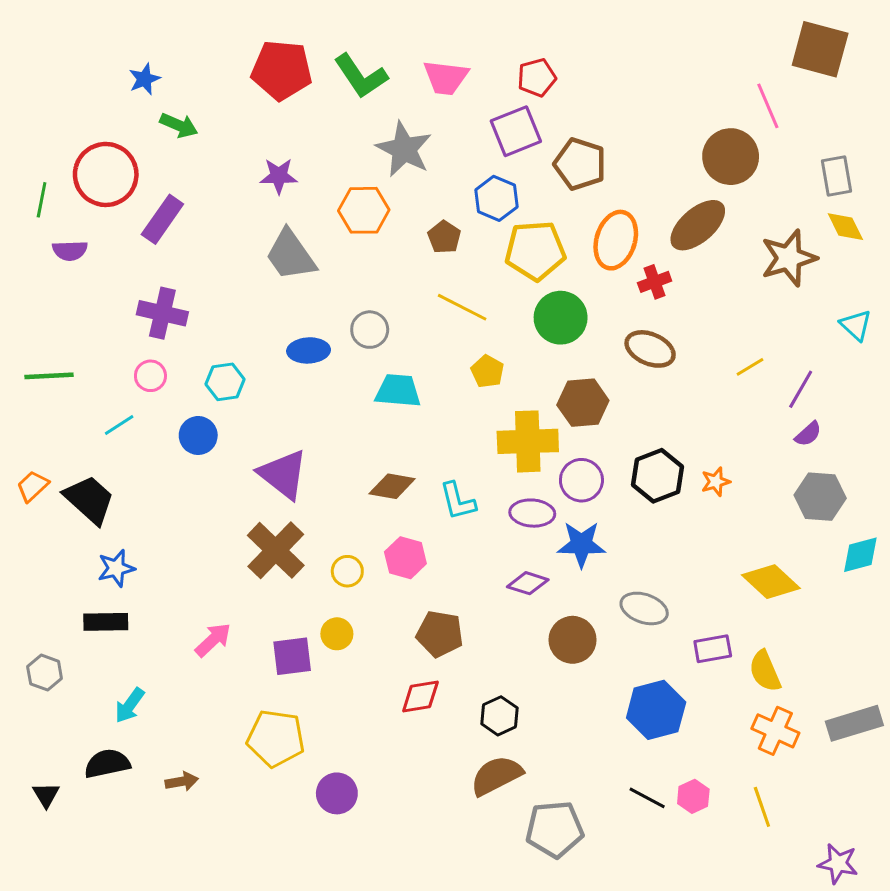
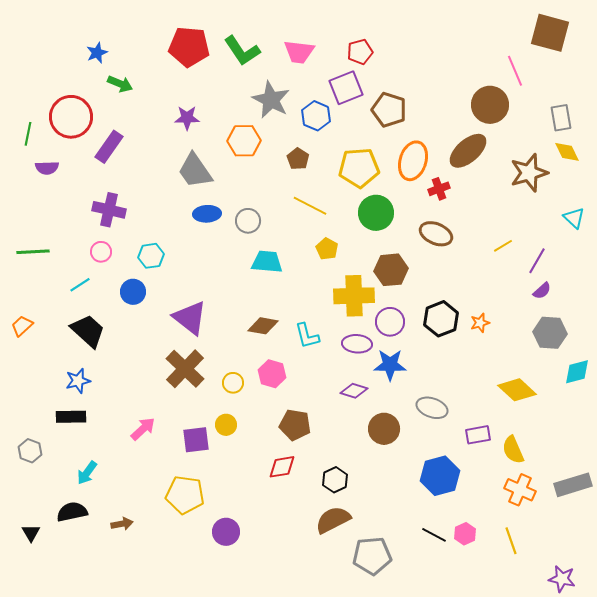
blue hexagon: (496, 198) -> (316, 116), moved
blue ellipse: (309, 350) -> (207, 214), moved
black trapezoid: (89, 500) -> (88, 331), moved

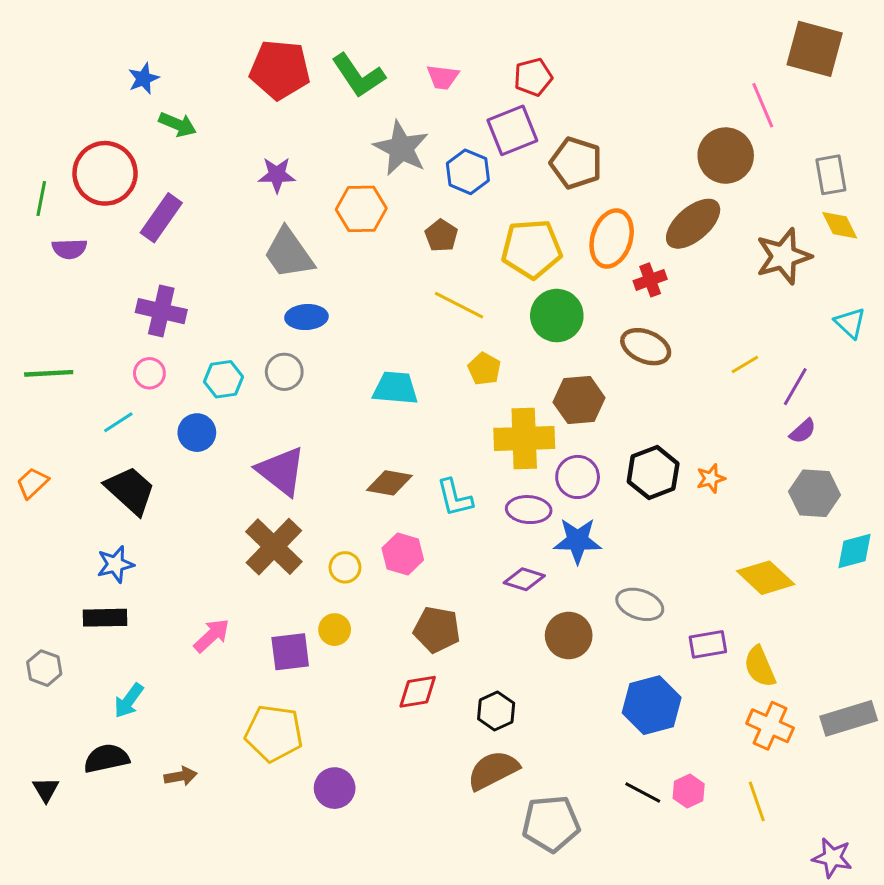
pink trapezoid: (299, 52) -> (443, 77), size x0.7
gray circle: (248, 221) -> (284, 372), moved

